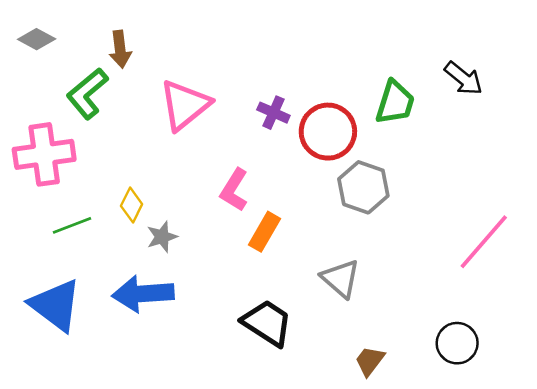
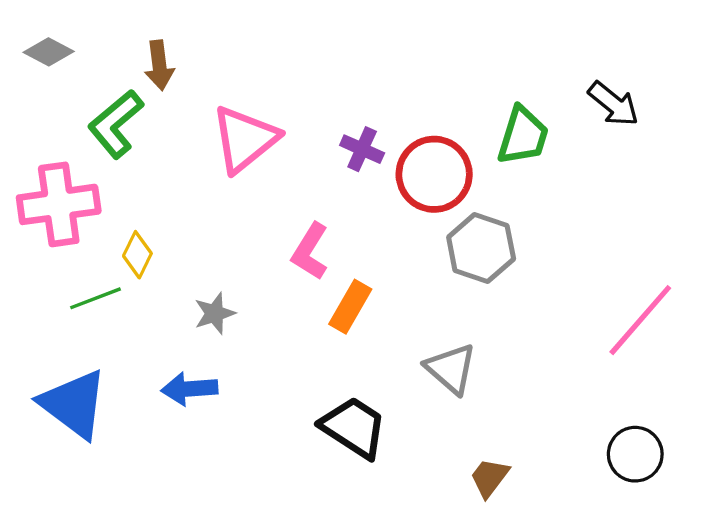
yellow diamond: (132, 205) -> (137, 255), moved
blue arrow: (143, 294) -> (189, 389), size x0.7
black circle: (457, 343) -> (635, 454), moved

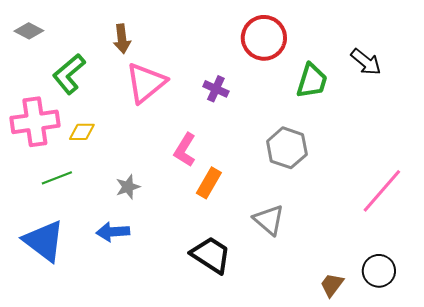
brown arrow: (159, 65) -> (122, 39), moved
red circle: (434, 174) -> (264, 38), moved
yellow diamond: (137, 255) -> (82, 132), moved, turned 64
brown trapezoid: (489, 478) -> (332, 285), moved

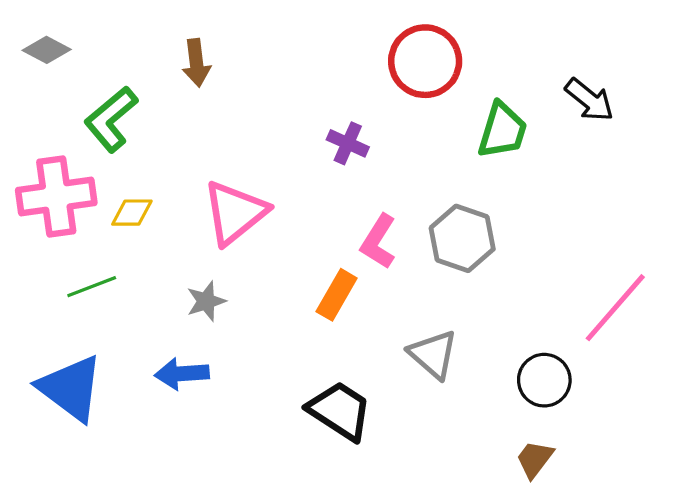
pink triangle: (146, 83) -> (235, 213), moved
pink L-shape: (185, 150) -> (378, 242), moved
black circle: (379, 271) -> (544, 380), moved

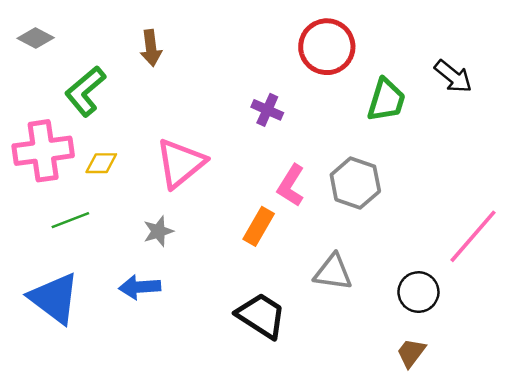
gray triangle: (433, 354) -> (333, 272), turned -33

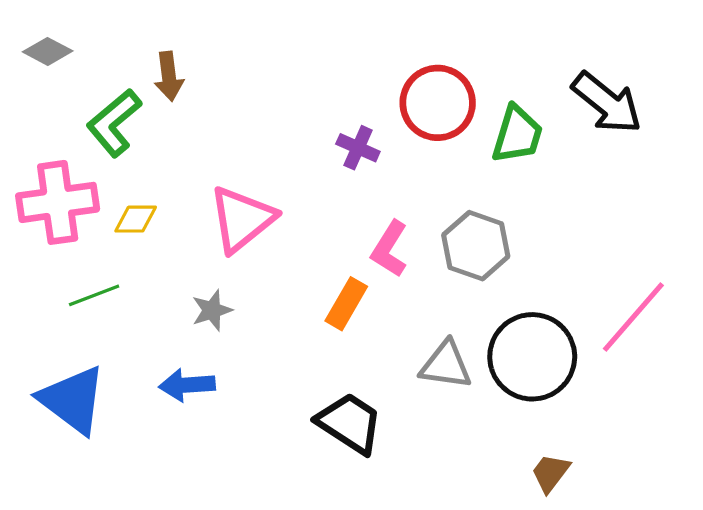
red circle: (327, 47) -> (438, 103), moved
brown arrow: (151, 48) -> (169, 76), moved
black arrow: (453, 76) -> (607, 103), size x1.4
black circle: (418, 292) -> (532, 357), moved, size x1.6

